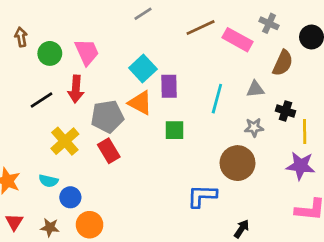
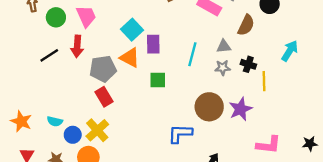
gray star: (254, 127) -> (223, 68), moved
yellow cross: (65, 141) -> (97, 130), moved
purple star: (301, 166) -> (240, 109), moved, turned -30

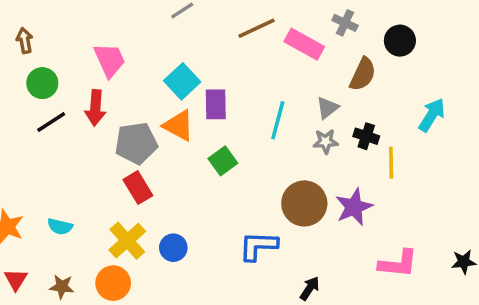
green circle: (56, 17) -> (42, 83), moved
gray triangle: (224, 46) -> (327, 108), turned -32
green square: (158, 80) -> (223, 161), turned -36
blue circle: (73, 135) -> (173, 248), moved

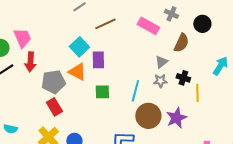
brown line: (257, 28) -> (105, 24), moved
pink trapezoid: (110, 60) -> (22, 38), moved
cyan line: (278, 120) -> (135, 91), moved
green square: (223, 161) -> (102, 92), turned 35

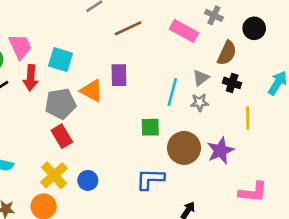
cyan square: (79, 47) -> (60, 60), moved, turned -30
black cross: (183, 78) -> (232, 83), moved
cyan line: (135, 91) -> (172, 92), moved
green square: (102, 92) -> (150, 127), moved

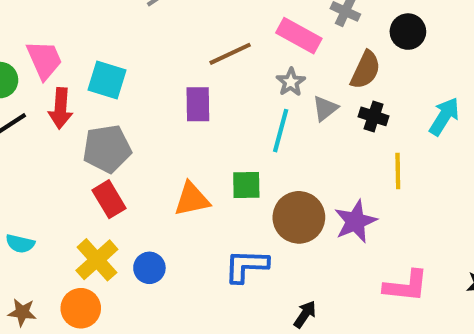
brown line: (128, 28) -> (230, 54), moved
orange triangle: (92, 91) -> (192, 199), moved, turned -40
gray star: (200, 102) -> (291, 82), moved, turned -30

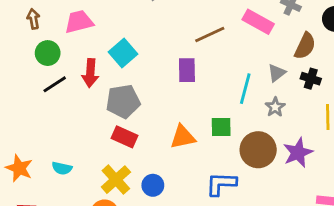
pink trapezoid: (44, 60) -> (79, 22), moved, turned -80
cyan square: (107, 80) -> (123, 53), turned 32
gray star: (291, 82) -> (275, 107), moved
red rectangle: (109, 199) -> (124, 137), turned -35

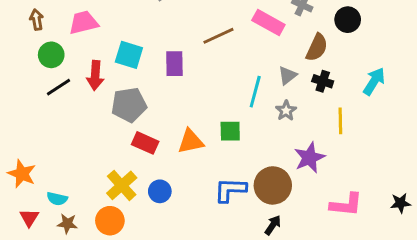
cyan square: (123, 53) -> (129, 55), turned -32
purple rectangle: (187, 70) -> (174, 64), moved
red rectangle: (124, 137) -> (145, 143), moved
brown circle: (258, 150) -> (273, 185), moved
cyan semicircle: (62, 168) -> (57, 199), moved

